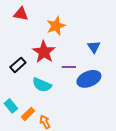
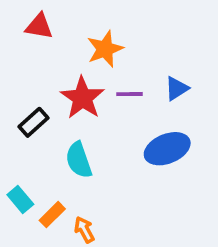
blue triangle: (94, 47) -> (177, 88), turned 32
purple line: (69, 67) -> (130, 94), moved
cyan semicircle: (42, 85) -> (79, 160), turned 48

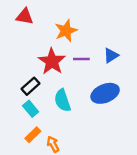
black rectangle: (34, 122) -> (31, 86), moved
cyan semicircle: (79, 160) -> (62, 100), moved
cyan rectangle: (20, 200) -> (31, 109), moved

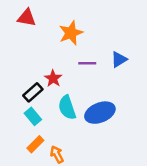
red star: (52, 61) -> (53, 78), moved, size x0.6
blue ellipse: (105, 93) -> (100, 113), moved

